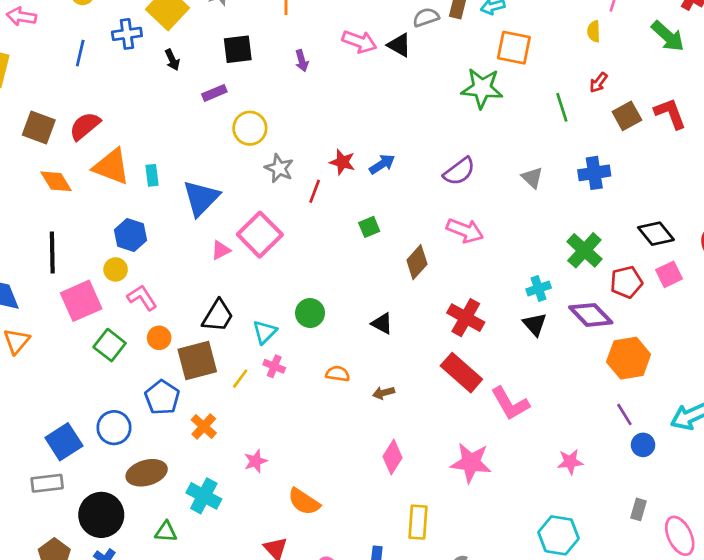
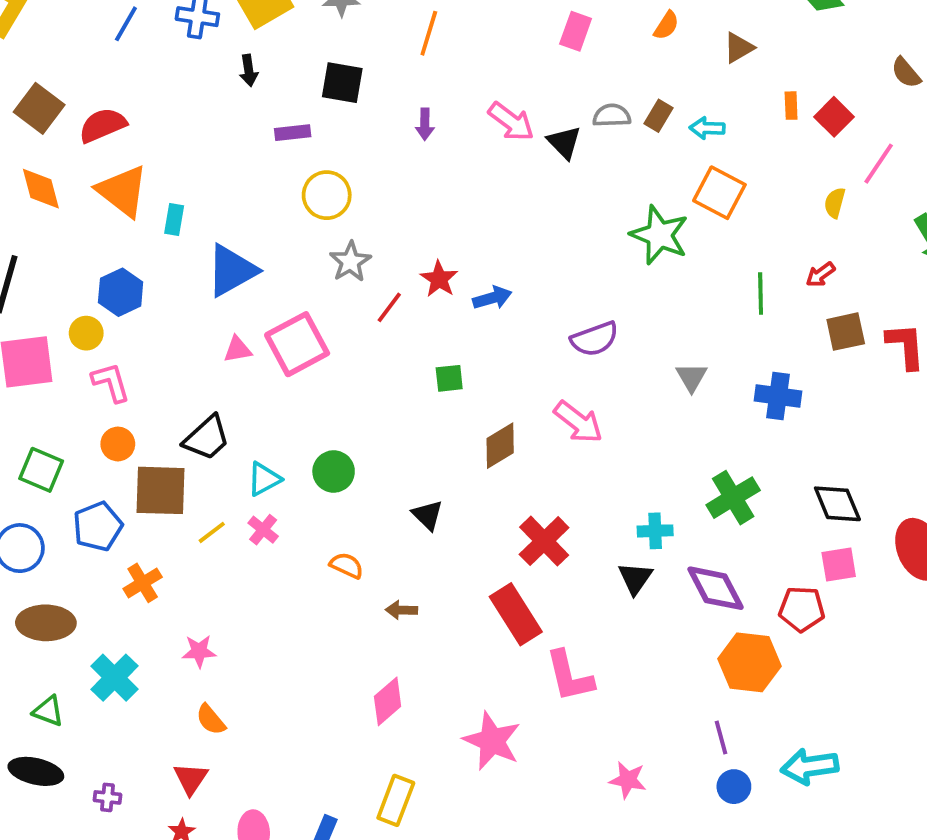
red pentagon: (626, 282) -> (802, 609), moved
green square: (110, 345) -> (41, 470), moved, turned -32
orange semicircle: (304, 502) -> (211, 720), moved, size x0.7

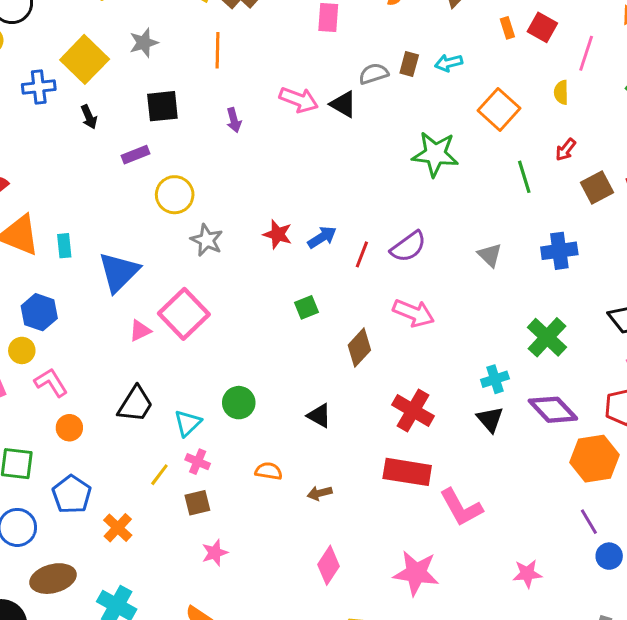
orange square: (719, 193) -> (499, 109), moved, turned 30
red line: (389, 307) -> (362, 254), moved
brown square: (161, 490) -> (197, 503), moved, size x0.6
red rectangle: (516, 614) -> (407, 472), turned -33
pink star: (199, 651) -> (215, 553), moved

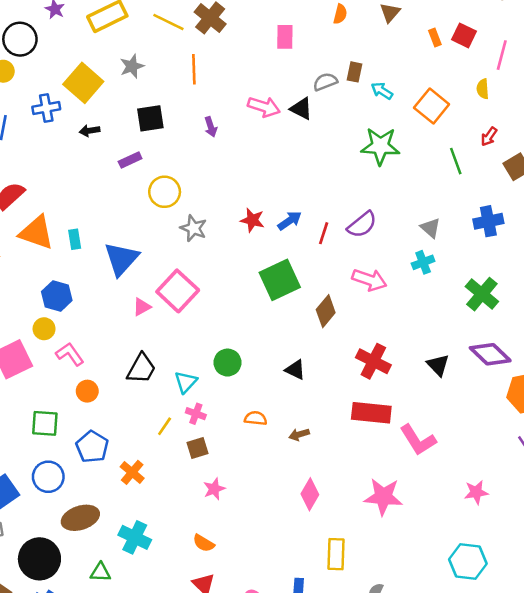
cyan arrow: (449, 63) -> (382, 91), moved, turned 50
black arrow: (89, 117) -> (90, 131), turned 108
green square: (306, 307) -> (280, 280), size x2.0
cyan cross: (495, 379) -> (423, 262), moved

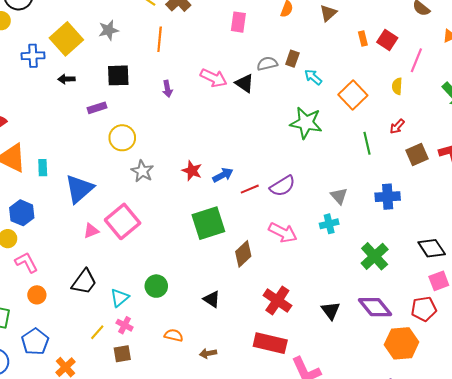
red line: (324, 233) -> (250, 189), turned 42

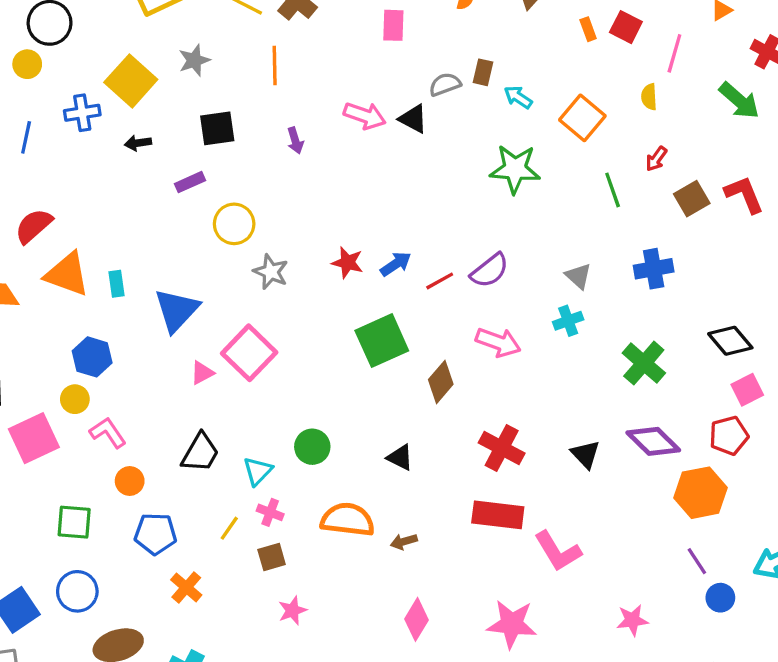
orange semicircle: (174, 335) -> (348, 520), size x1.8
blue pentagon: (35, 342) -> (155, 534), moved, turned -30

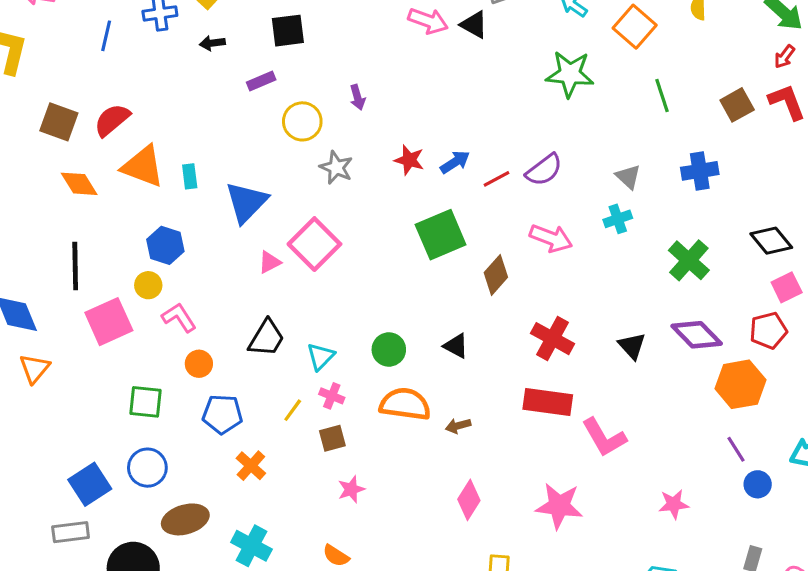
purple arrow: (295, 141) -> (357, 97), moved
red arrow: (656, 159) -> (785, 57), moved
green circle: (312, 447) -> (389, 350), moved

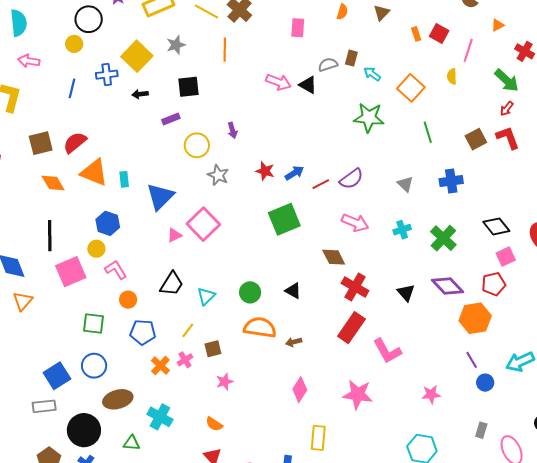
brown square: (59, 122) -> (41, 143), turned -35
cyan cross: (618, 219) -> (402, 230), moved
brown diamond: (496, 275) -> (334, 257), moved, turned -70
pink cross: (332, 396) -> (185, 360), moved, turned 35
red rectangle: (548, 402) -> (351, 328), turned -64

